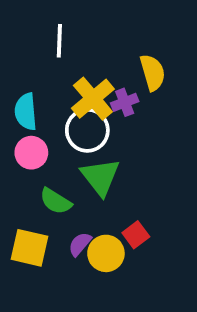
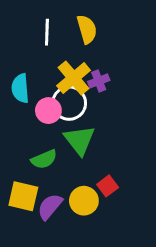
yellow semicircle: (153, 72) -> (87, 29), moved
pink circle: (31, 153) -> (48, 111), moved
green semicircle: (56, 201) -> (44, 159), turned -55
purple semicircle: (80, 244) -> (50, 207), moved, size x1.4

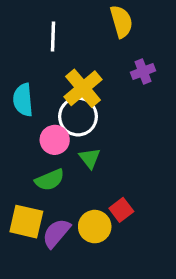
yellow semicircle: (87, 29) -> (121, 22), moved
purple cross: (99, 81) -> (143, 72), moved
pink circle: (48, 111) -> (55, 140), moved
green triangle: (79, 140) -> (90, 158), size x0.6

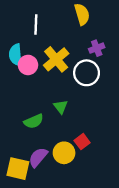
cyan semicircle: (23, 100) -> (16, 55), moved
white circle: (78, 117) -> (87, 73), moved
pink circle: (55, 140) -> (28, 65), moved
yellow square: (26, 222) -> (18, 169), moved

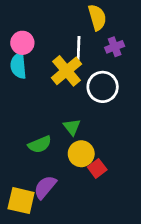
white line: (36, 24) -> (79, 48), moved
purple cross: (97, 48) -> (115, 47), moved
pink circle: (28, 65) -> (22, 43), moved
yellow circle: (64, 153) -> (81, 154), moved

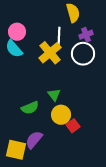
cyan semicircle: (18, 66) -> (14, 49), turned -36
white circle: (103, 87) -> (83, 54), moved

